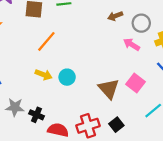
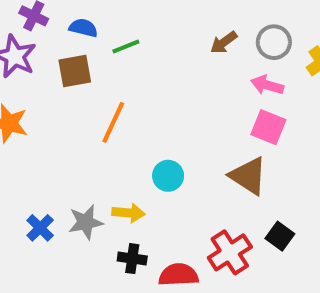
yellow arrow: (44, 75) -> (129, 213), moved
pink square: (136, 83) -> (268, 127), moved
gray star: (15, 107) -> (86, 222), moved

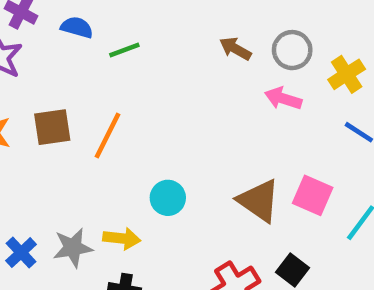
brown arrow: (224, 42) -> (235, 49), turned 64
brown square: (75, 71) -> (52, 127), moved
pink square: (268, 127) -> (313, 195), moved

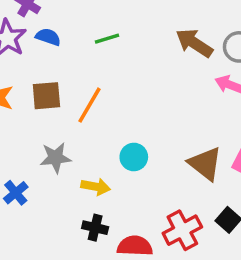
blue semicircle: (77, 27) -> (48, 37), moved
brown arrow: (235, 49) -> (194, 43), size x1.5
gray star: (73, 248) -> (56, 158), moved

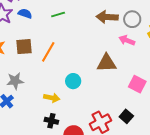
brown arrow: (194, 43) -> (107, 17), turned -30
gray star: (56, 158) -> (15, 81), moved
brown triangle: (205, 164) -> (107, 63), moved, turned -40

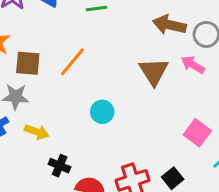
brown square: (24, 47) -> (28, 63), moved
brown triangle: (107, 63) -> (154, 72), moved, turned 50
yellow arrow: (52, 98) -> (37, 132), moved

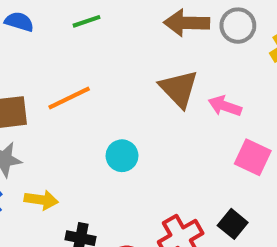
orange line: (72, 62) -> (69, 98), turned 36
pink arrow: (193, 65) -> (225, 106), moved

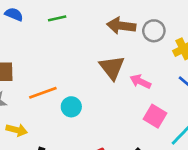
orange line: (69, 98) -> (43, 93), moved

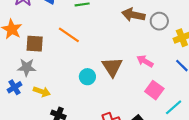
brown triangle: (112, 67) -> (112, 67), moved
orange line: (43, 93) -> (69, 35), moved, turned 50

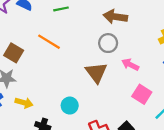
gray circle: (159, 21) -> (108, 43), moved
brown square: (35, 44) -> (14, 53), turned 30
cyan circle: (87, 77) -> (70, 106), moved

